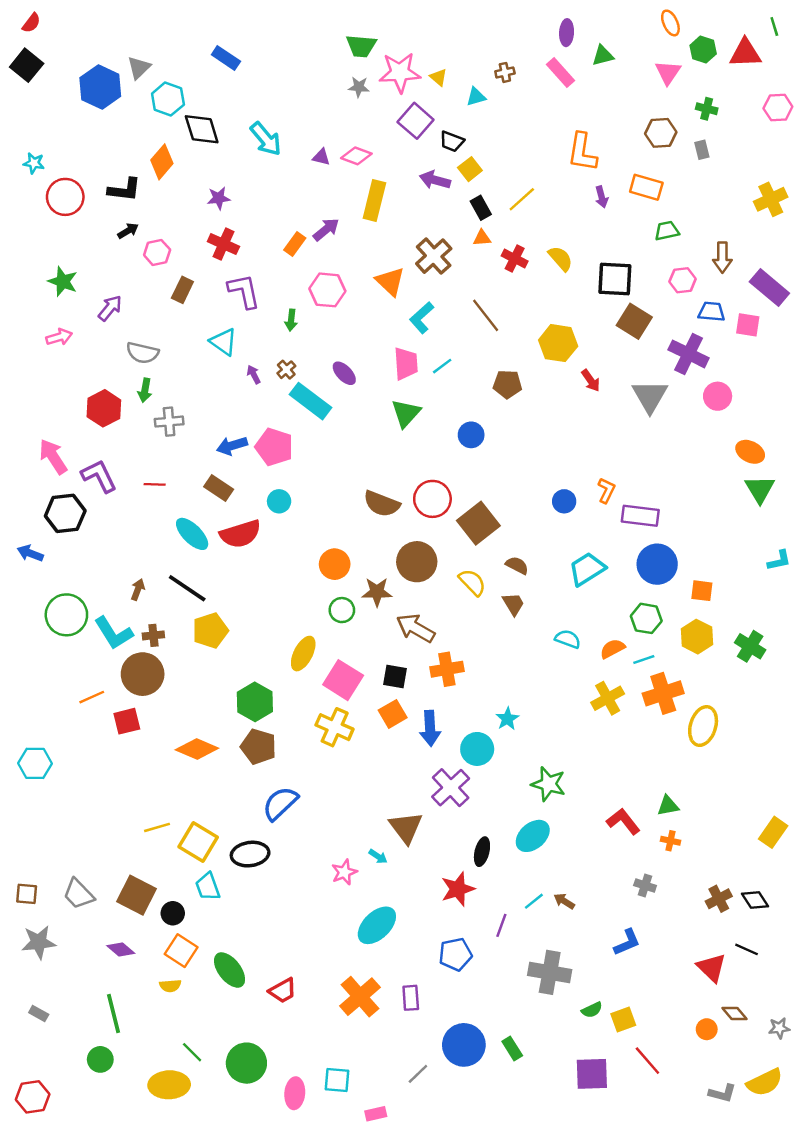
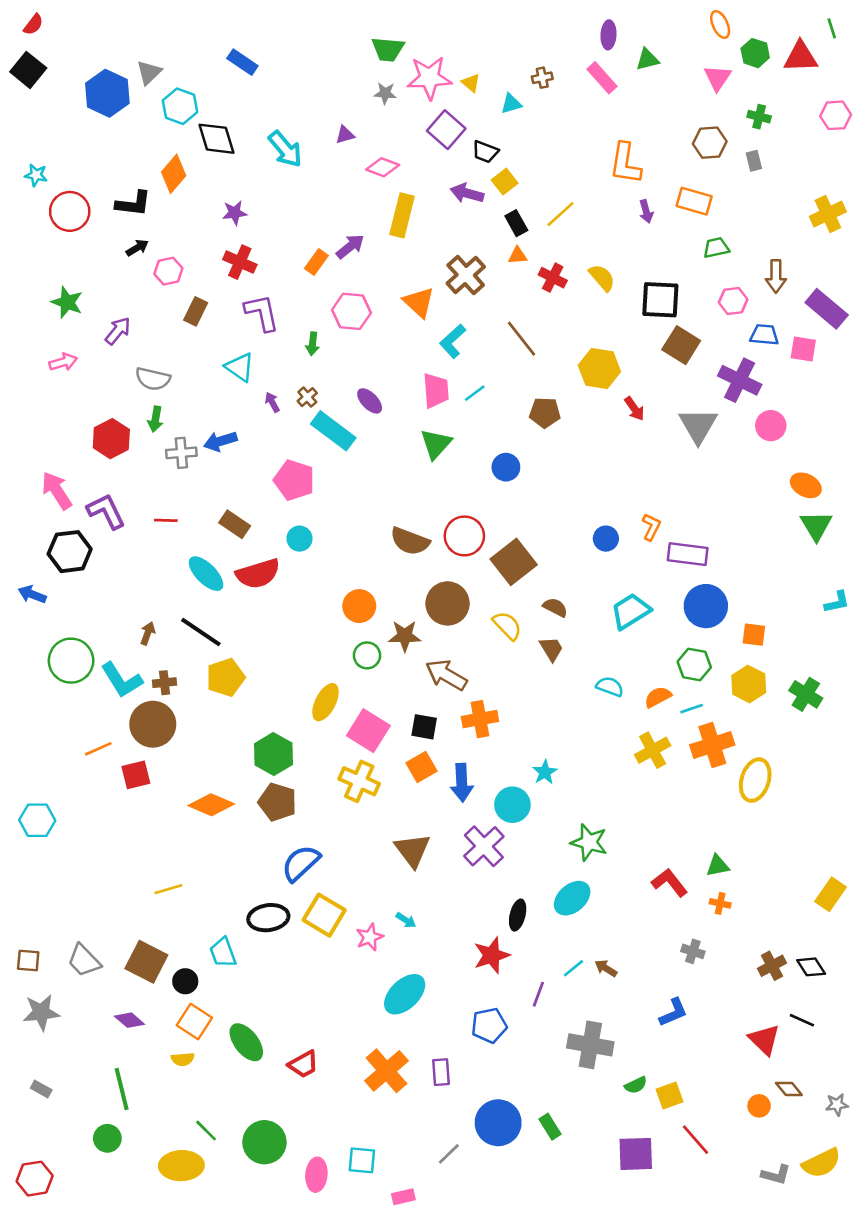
purple triangle: (321, 157) -> (345, 135), moved, turned -30
blue arrow: (232, 446) -> (220, 441), moved
brown triangle: (406, 827) -> (412, 850), moved
yellow square: (198, 842) -> (324, 915), moved

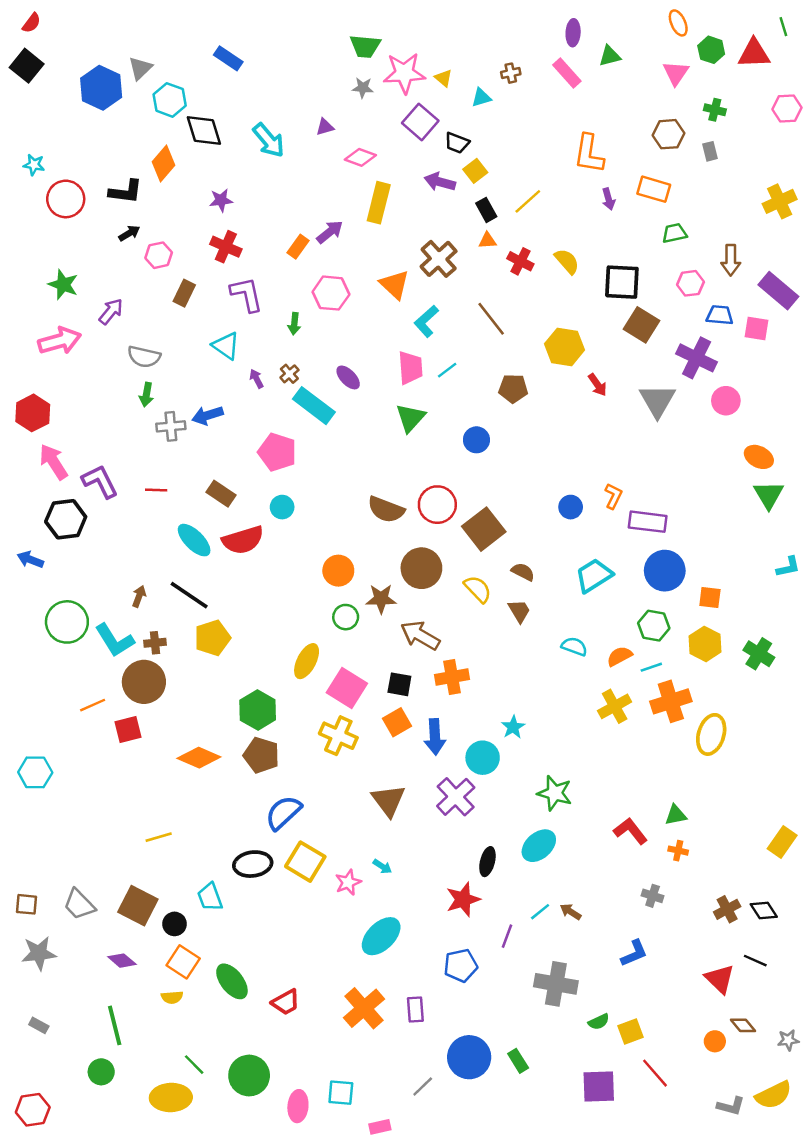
pink arrow: (63, 362) -> (60, 341), size x1.6
red hexagon: (111, 439) -> (33, 413), moved

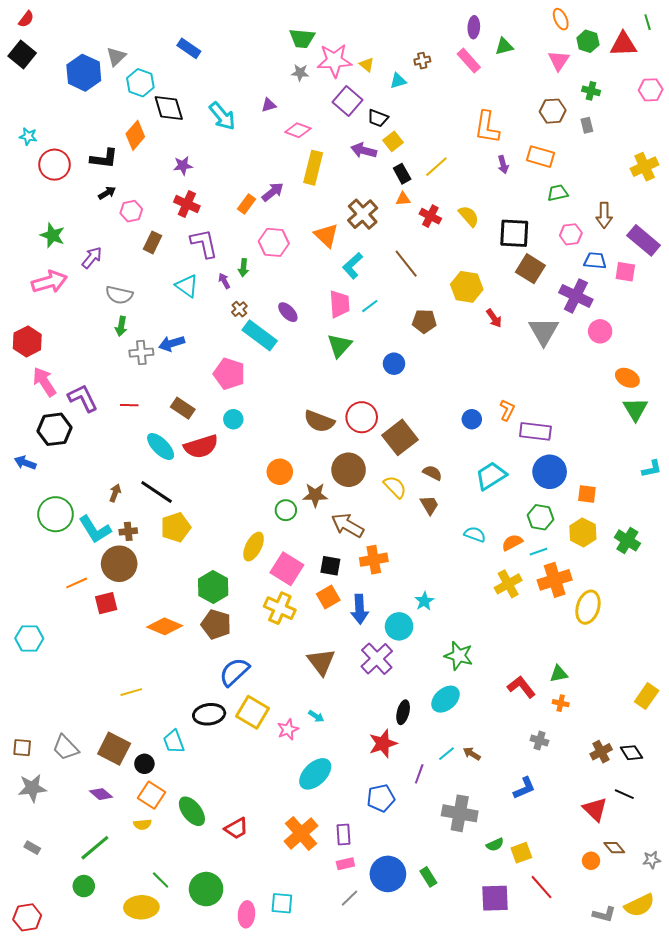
purple arrow: (256, 379) -> (224, 281), moved
green line: (115, 1025) -> (95, 848), turned 64
pink rectangle: (380, 1127) -> (345, 864), moved

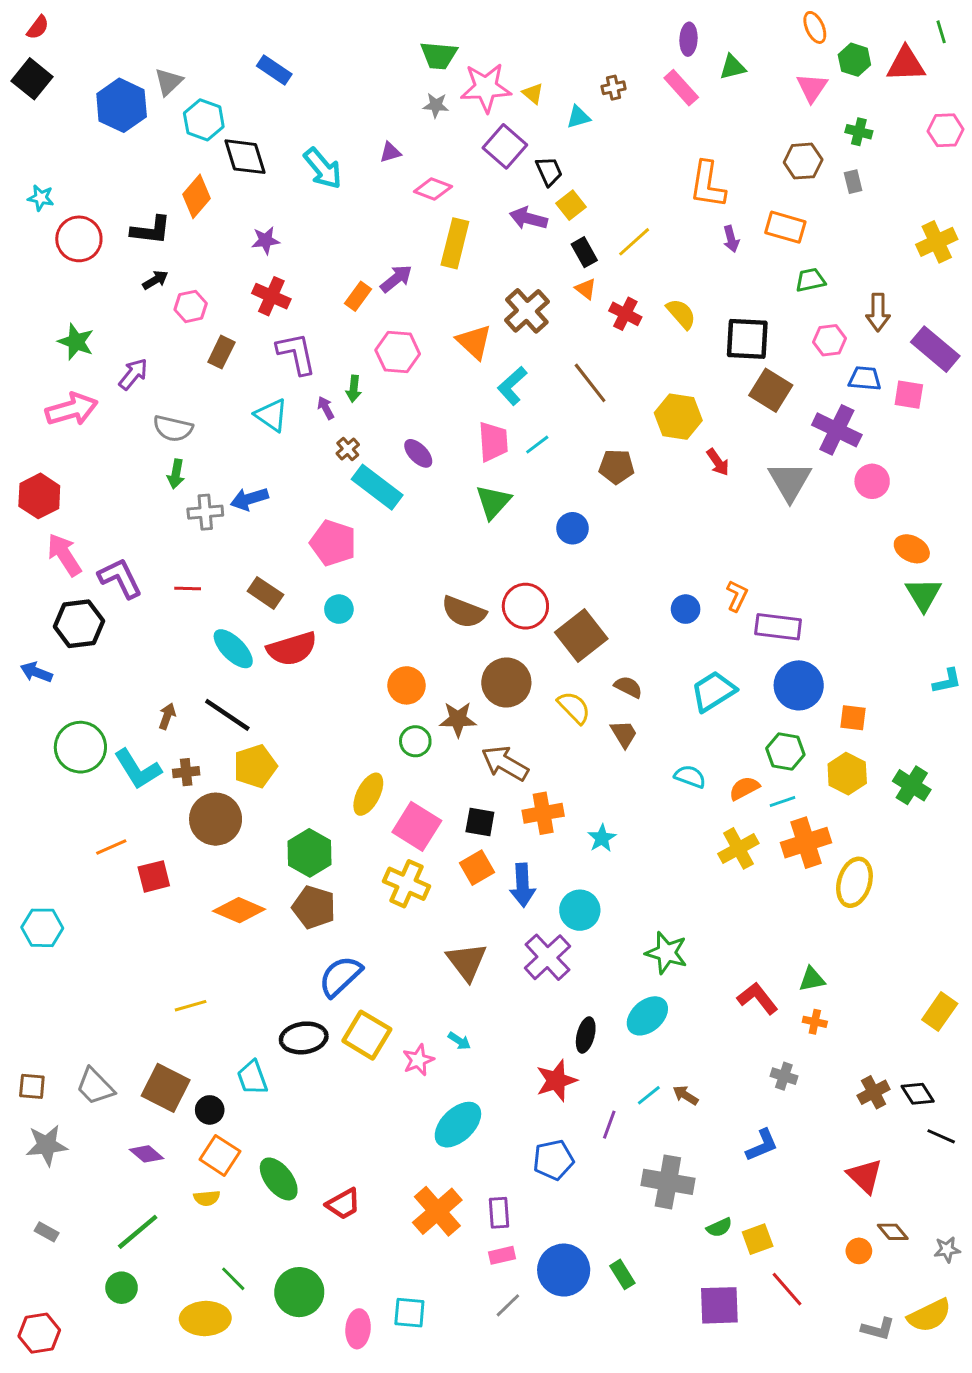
black trapezoid: (378, 118) -> (549, 171), turned -135
orange triangle: (403, 199) -> (586, 289), turned 42
brown circle: (119, 564) -> (216, 819), moved
cyan star: (424, 601) -> (602, 838), moved
black line: (624, 794) -> (941, 1136), moved

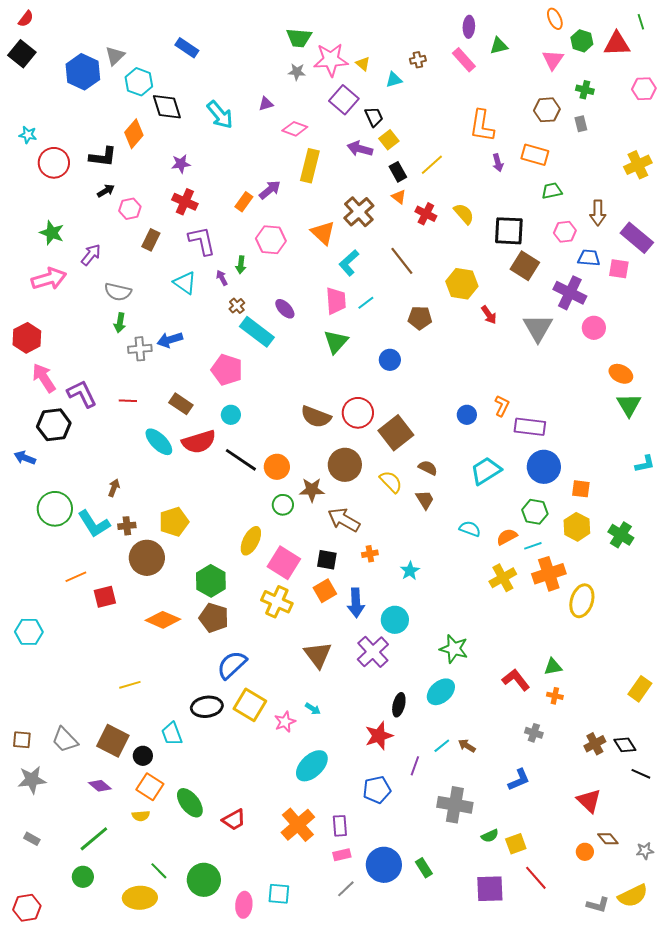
black line: (227, 715) -> (241, 460), moved
orange cross: (543, 813) -> (370, 554), size x0.6

